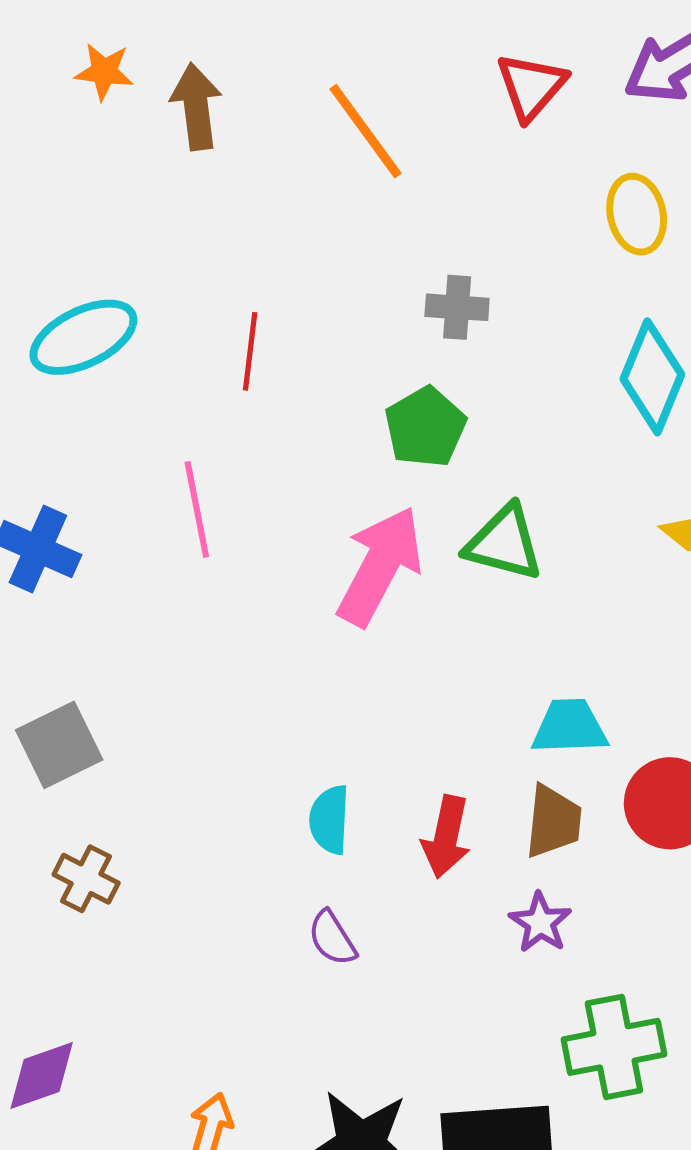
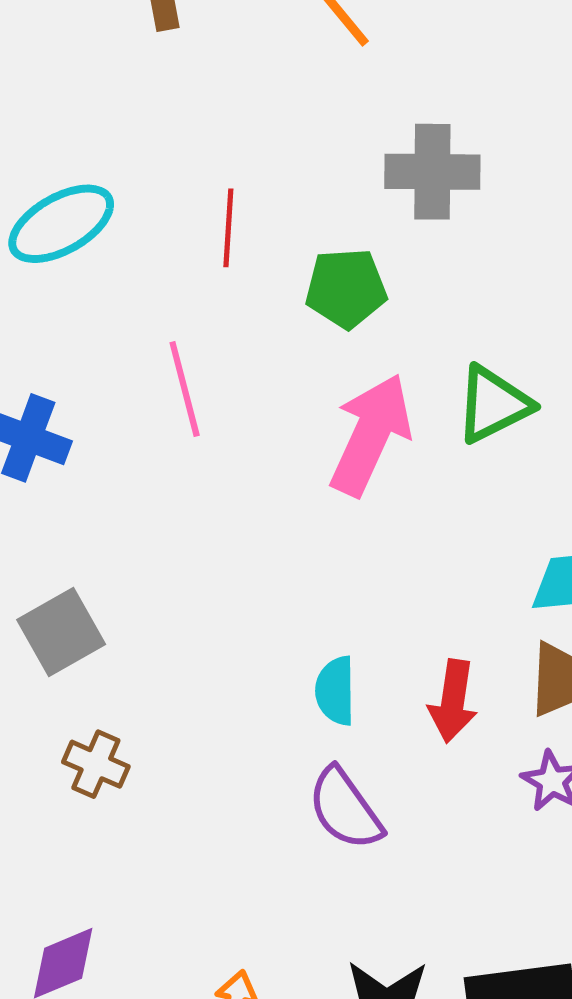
gray cross: (457, 307) -> (432, 172), size x1.5
green pentagon: (425, 427) -> (346, 288), moved, turned 30
green triangle: (504, 543) -> (493, 404), turned -38
purple semicircle: (332, 938) -> (345, 809), size x1.5

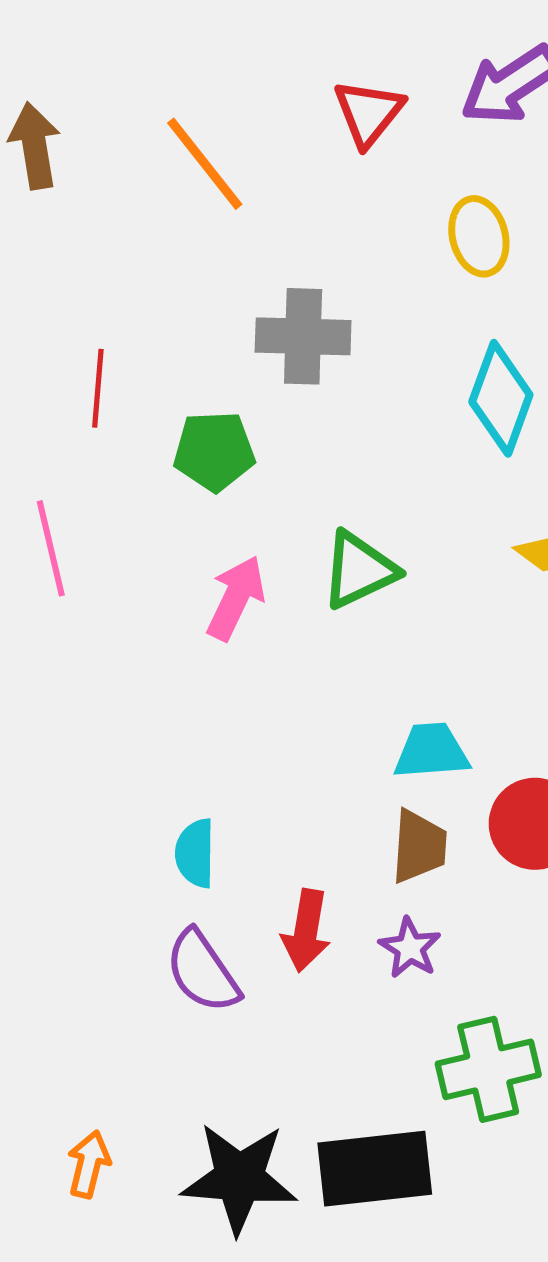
pink arrow: (371, 435) -> (236, 598), size x0.7
red arrow: (453, 701) -> (306, 931), moved

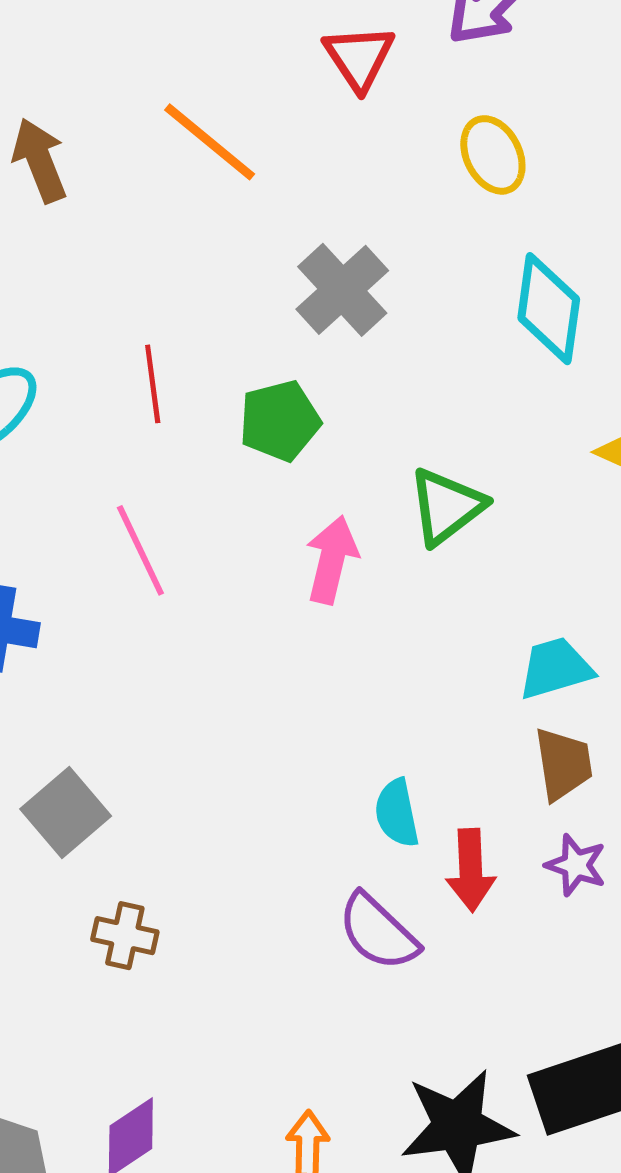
gray cross: (303, 336) -> (342, 290), turned -32
cyan semicircle: (195, 853) -> (397, 813), moved

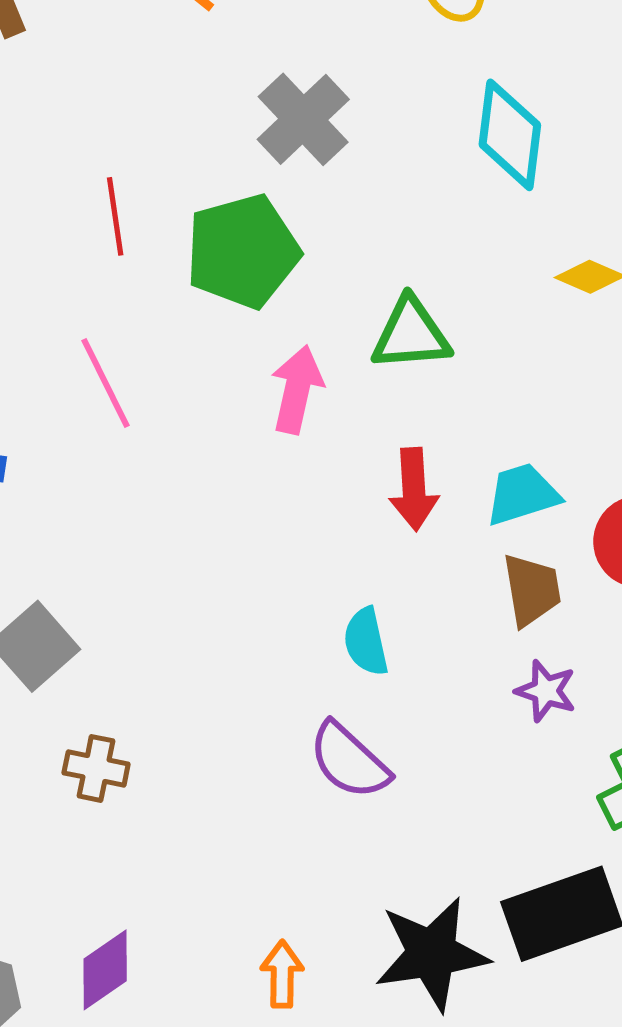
green pentagon: (280, 421) -> (243, 251), size x1.4
green triangle: (446, 506) -> (411, 334), turned 34
red arrow: (471, 870) -> (414, 489), moved

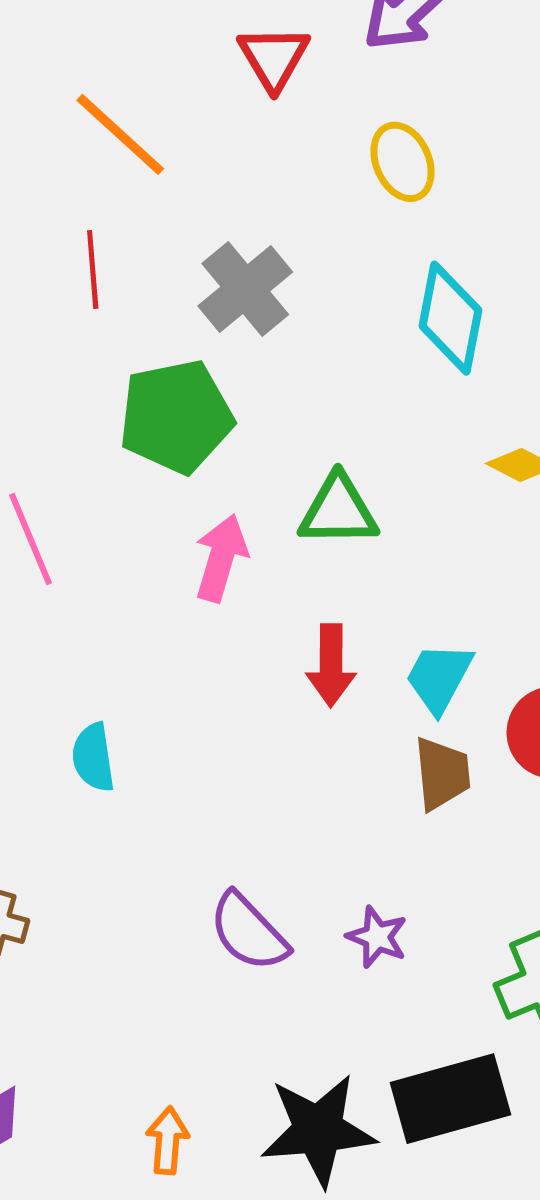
red line: (115, 216) -> (93, 269), moved
cyan trapezoid: (522, 494) -> (439, 678), turned -48
cyan semicircle: (366, 642) -> (93, 757), moved
purple star: (546, 691) -> (377, 937), moved

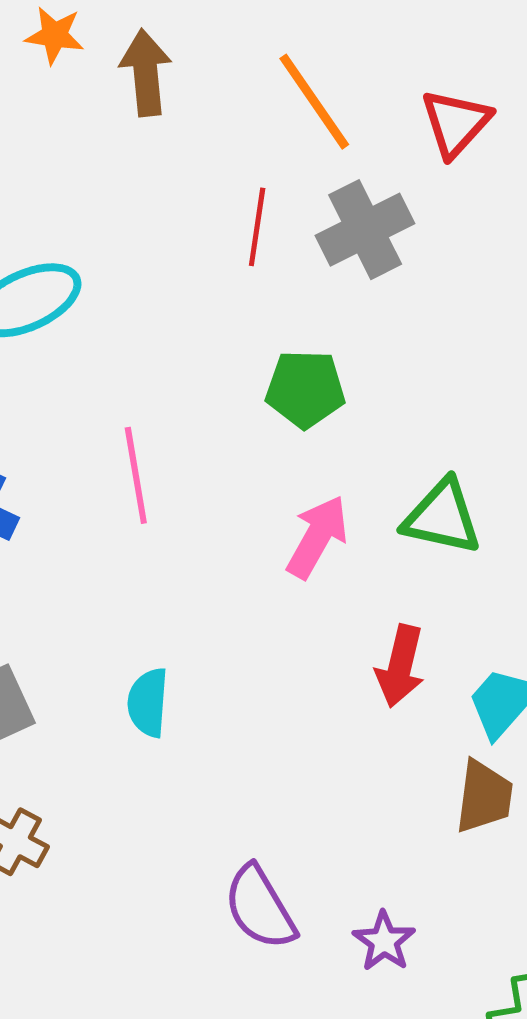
red triangle: (274, 58) -> (456, 123), moved
gray cross: (245, 289) -> (365, 230), moved
green pentagon: (176, 417) -> (305, 389), size x0.7

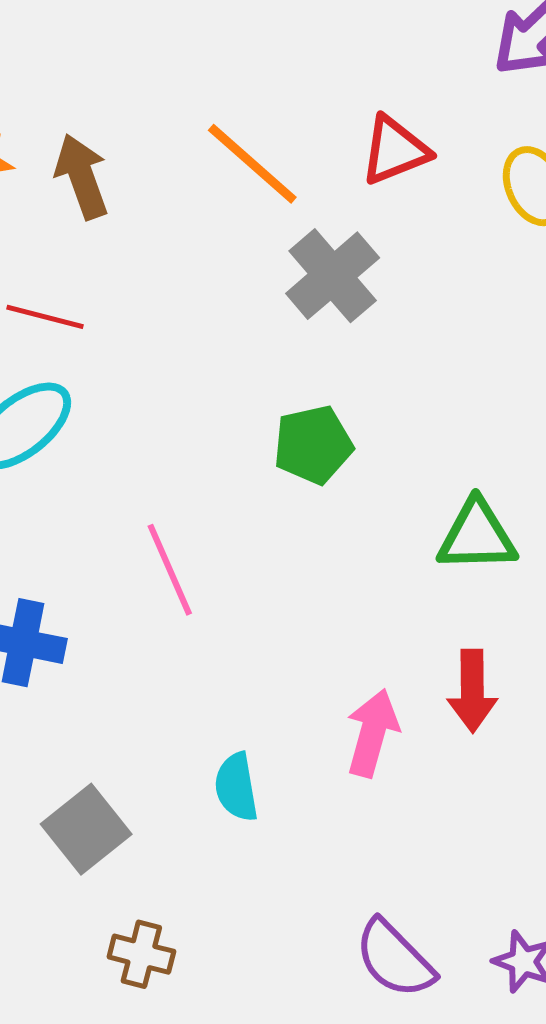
red triangle: (456, 123) -> (395, 150), turned 40
red line: (257, 227) -> (45, 317), moved, turned -70
pink arrow: (317, 537) -> (372, 733), moved

